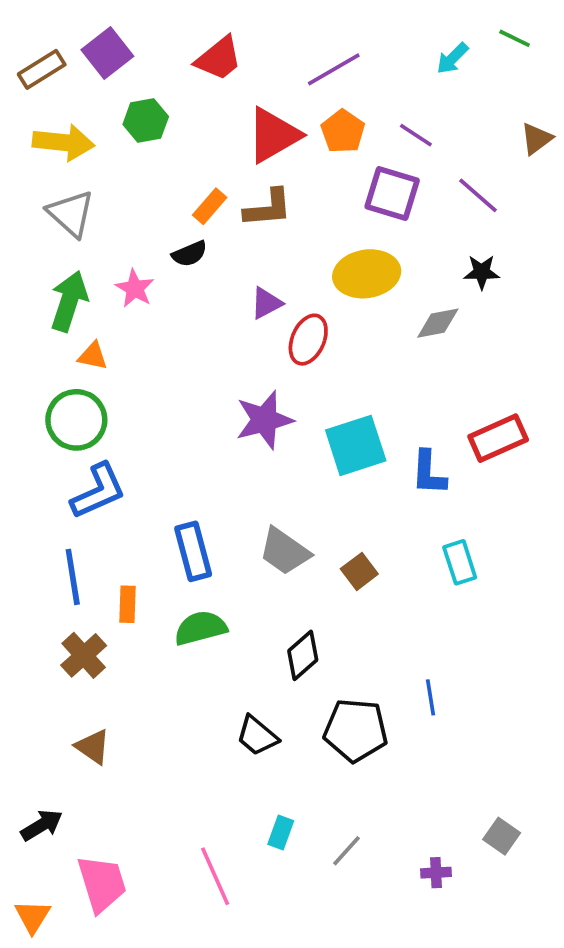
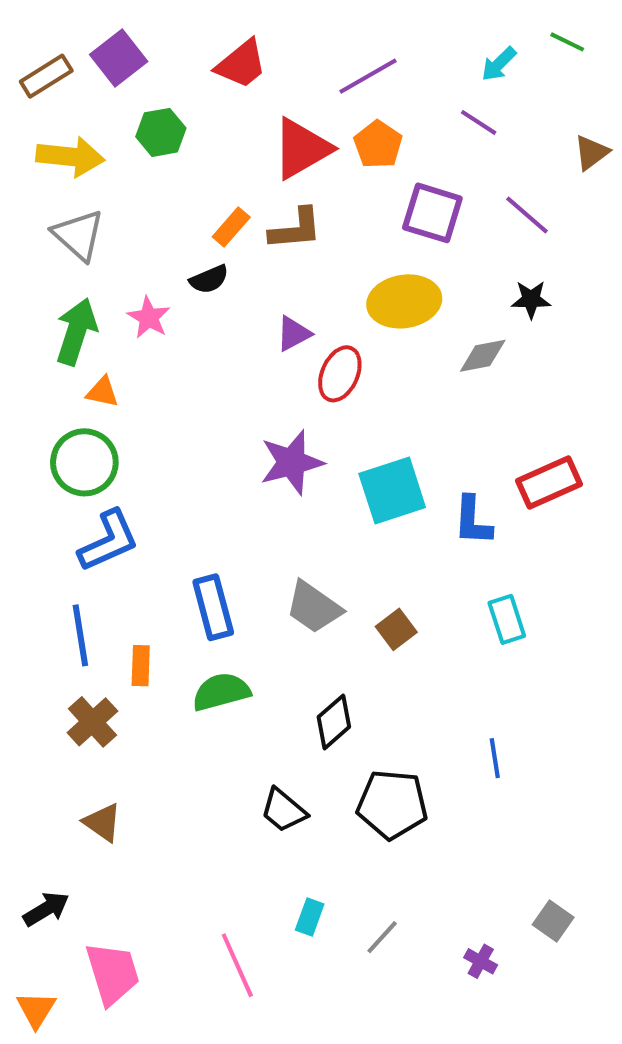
purple line: (416, 135) -> (479, 122), moved
blue line: (431, 697) -> (495, 758), moved
purple cross: (436, 873) -> (481, 961), turned 32

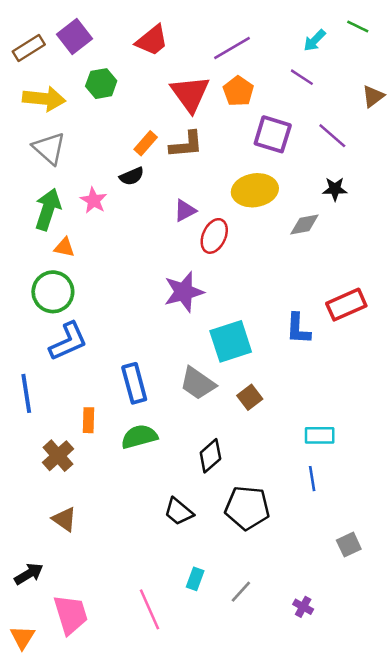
red triangle: (302, 149) -> (190, 94), turned -36
cyan square: (392, 491) -> (231, 341), moved
cyan rectangle: (507, 619) -> (320, 435), moved, turned -72
blue line: (80, 635) -> (26, 393), moved
gray square: (553, 921) -> (349, 545), moved, turned 30

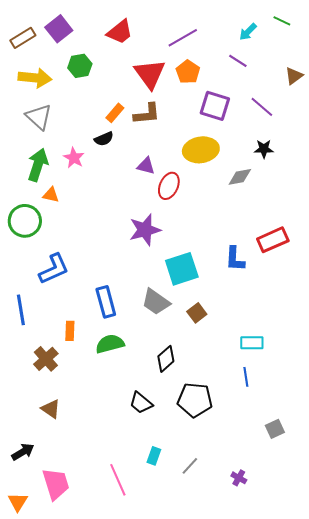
purple triangle: (185, 211) -> (146, 166), turned 42
green circle: (53, 292) -> (25, 221), moved

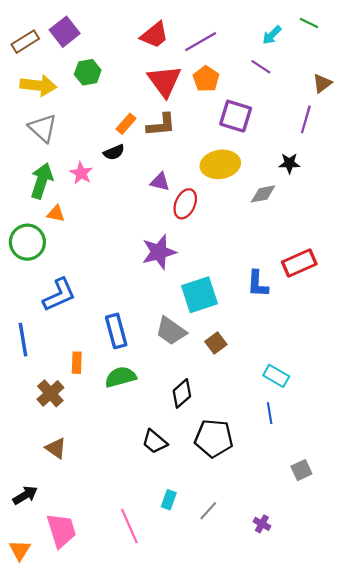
red trapezoid: (120, 32) -> (155, 35), moved
purple line: (262, 107) -> (306, 119), moved, turned 65
cyan rectangle: (252, 343) -> (276, 376), turned 30

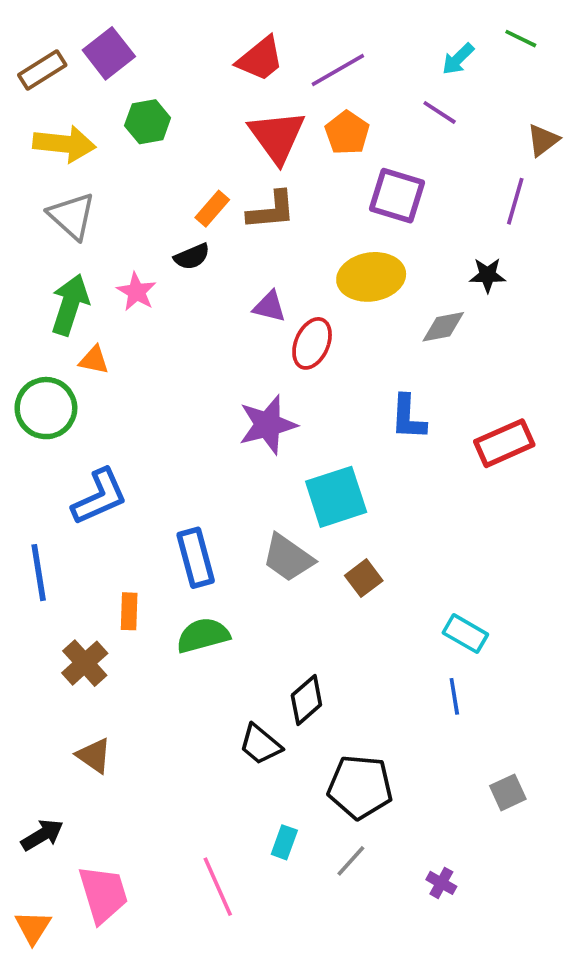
blue L-shape: (258, 284) -> (408, 417), moved
black diamond: (182, 393) -> (306, 700), moved
black pentagon: (214, 438) -> (360, 787), moved

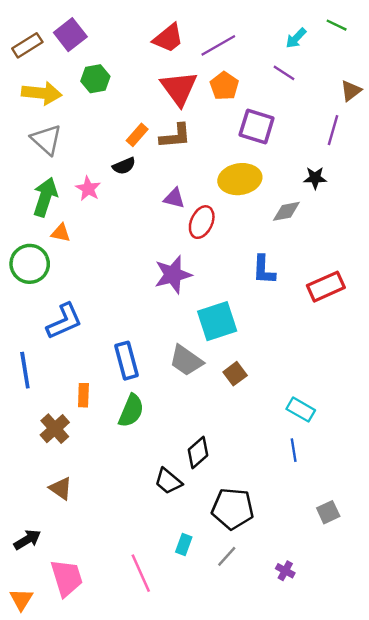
green semicircle: (203, 635) -> (131, 411), turned 128

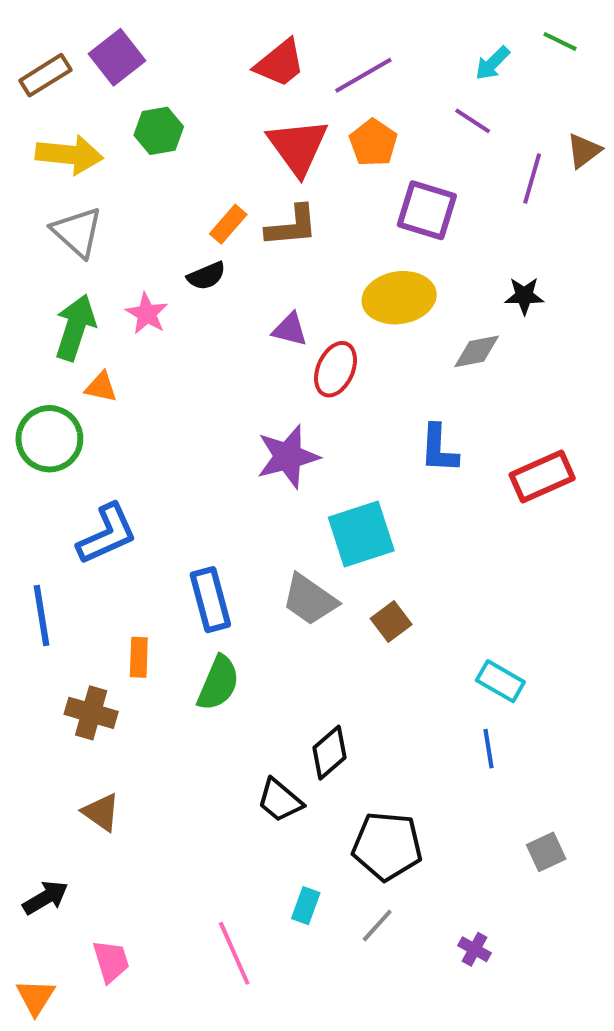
purple line: (333, 130) -> (532, 178), moved
brown cross: (55, 429) -> (91, 713), turned -32
pink trapezoid: (67, 578) -> (111, 961), size x0.7

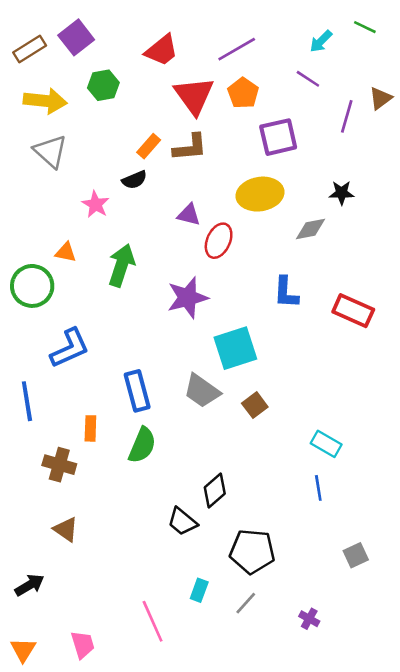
red trapezoid: (280, 63) -> (162, 50), moved
purple square: (427, 210) -> (278, 137), turned -30
green arrow: (75, 327) -> (121, 265), moved
red rectangle: (542, 476) -> (353, 311), turned 48
pink trapezoid: (111, 961) -> (83, 645), moved

